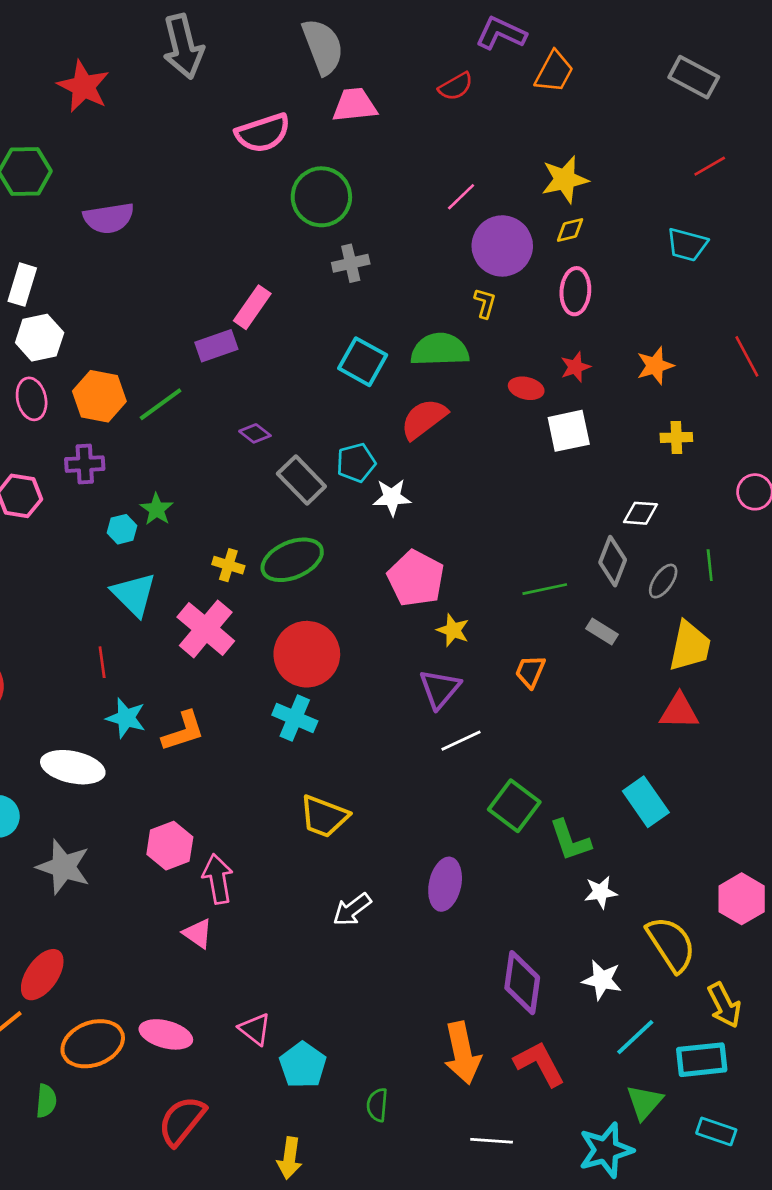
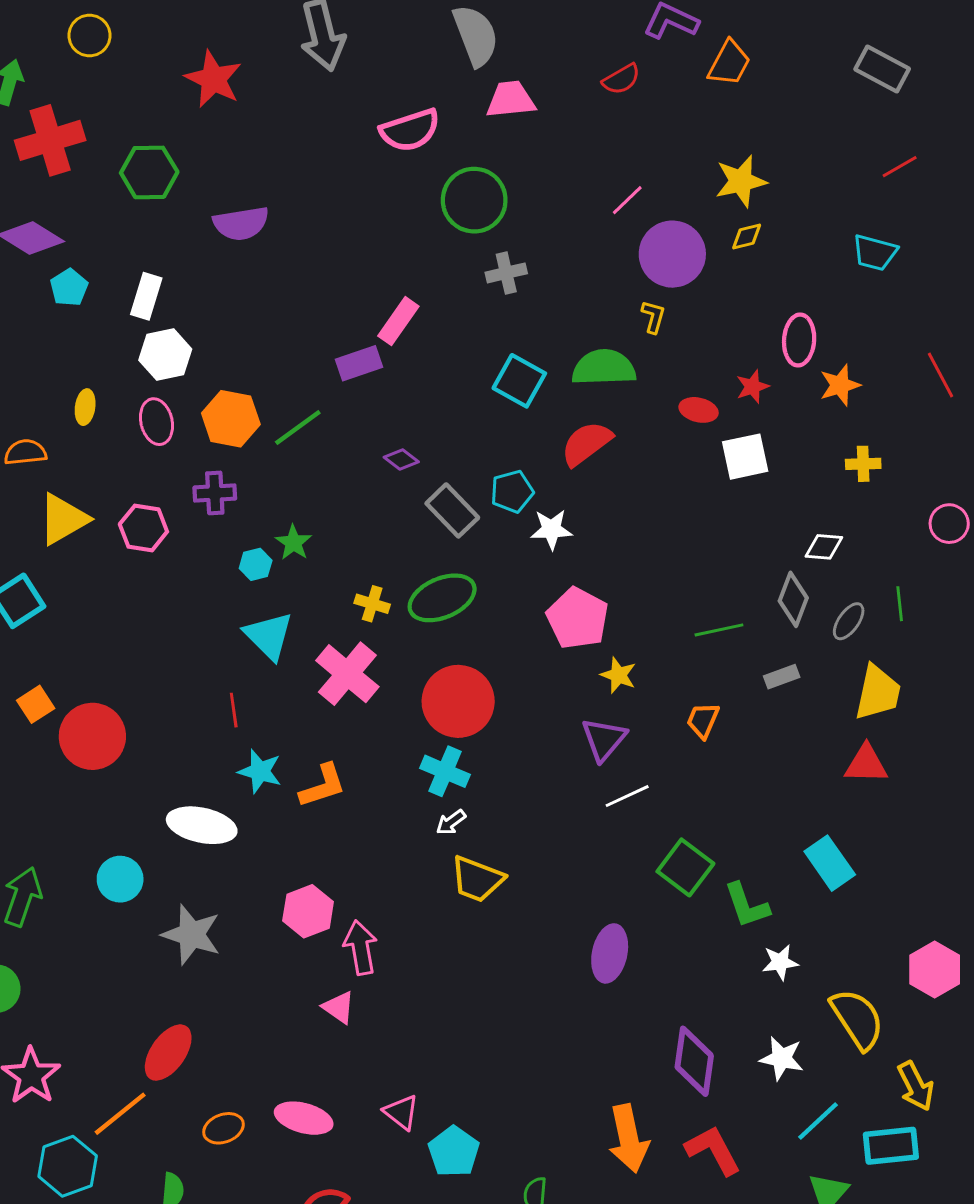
pink ellipse: (575, 291) -> (799, 340), moved
gray rectangle: (602, 632) -> (782, 677), turned -52
white arrow: (352, 909) -> (451, 822), moved, size x0.7
orange ellipse: (93, 1044) -> (224, 1128), size x0.6

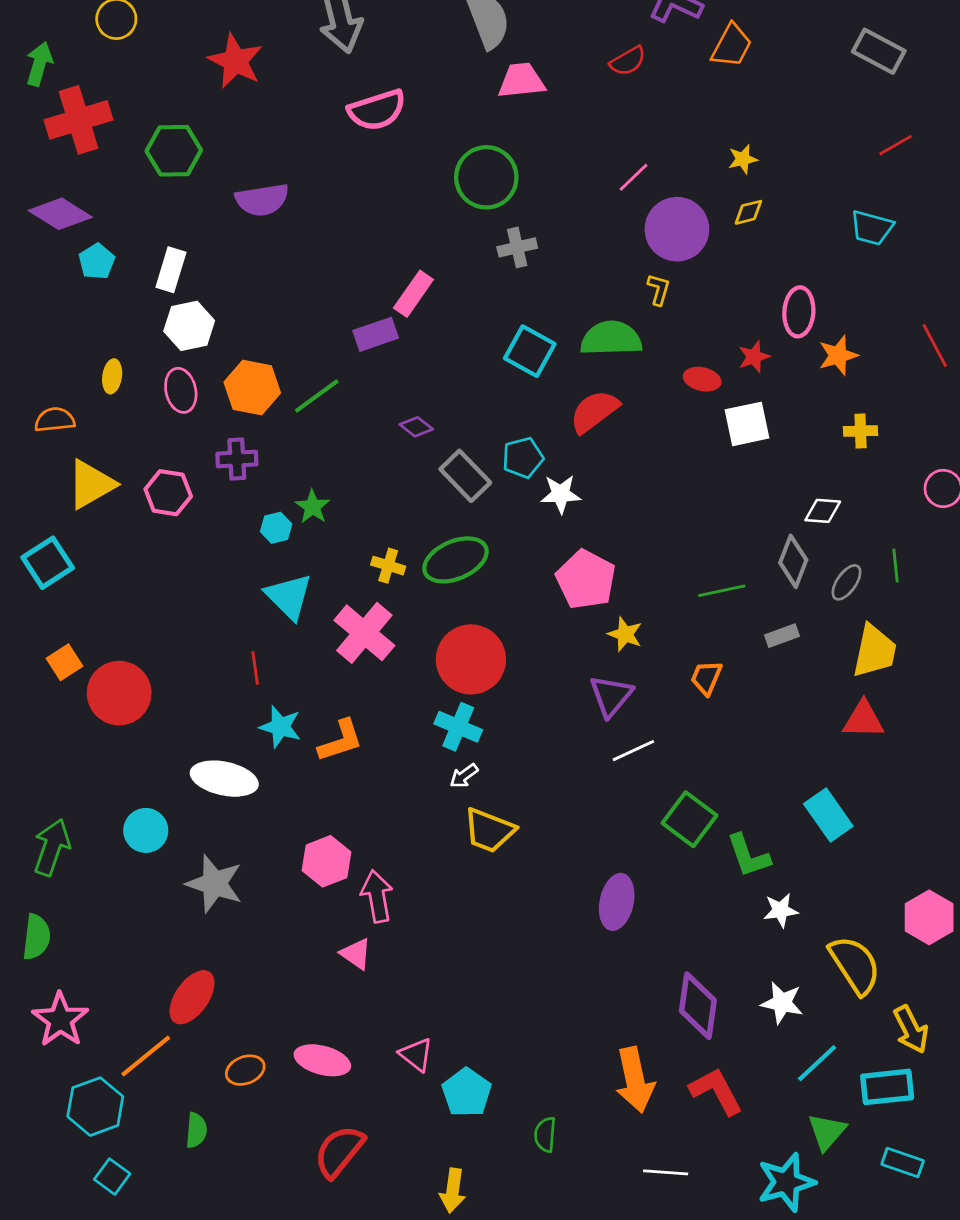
pink semicircle: (410, 130) -> (377, 110), moved
yellow star: (741, 181) -> (743, 159), size x0.6

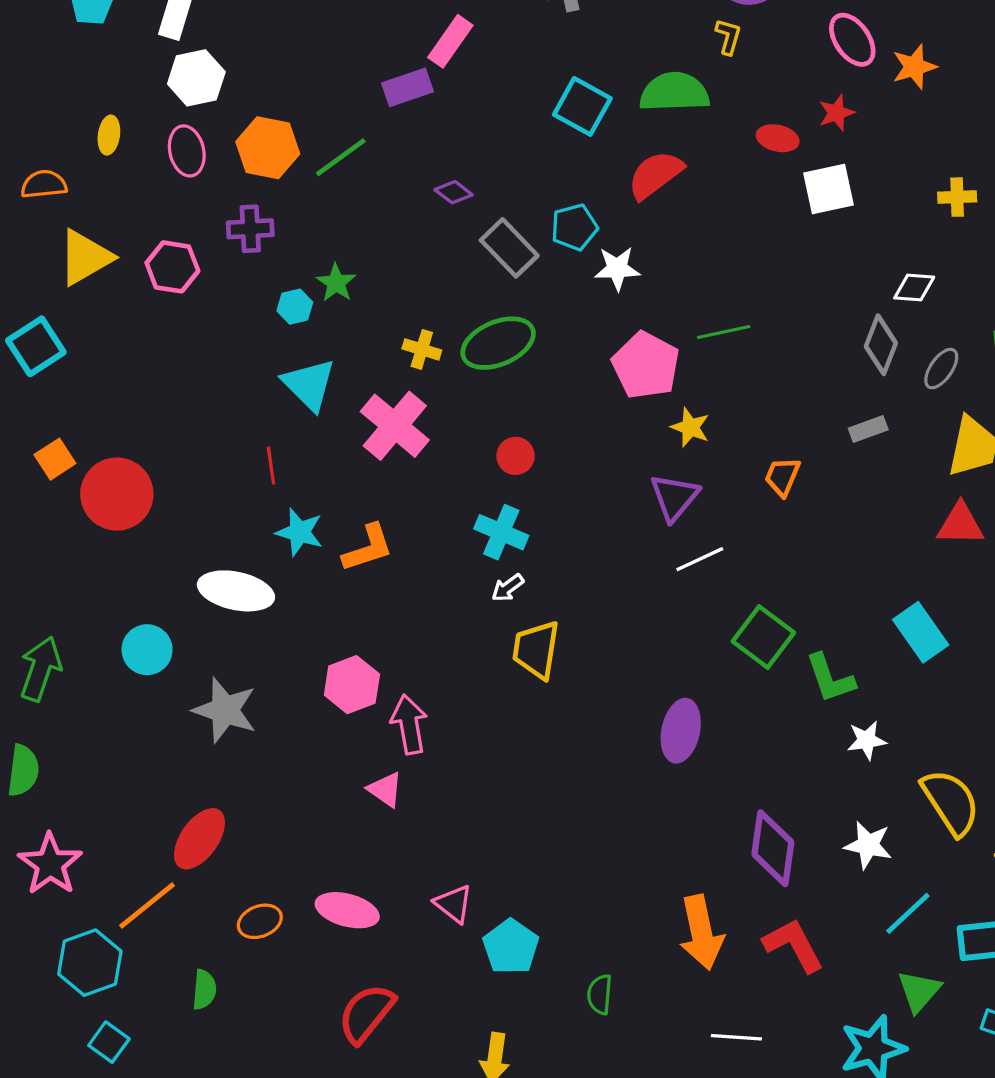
pink ellipse: (799, 312) -> (852, 40), moved, turned -39
orange star: (838, 355) -> (914, 67), moved
green line: (722, 591) -> (724, 332), moved
red circle: (471, 659) -> (516, 456), size x0.5
yellow trapezoid: (489, 830) -> (536, 650), turned 78

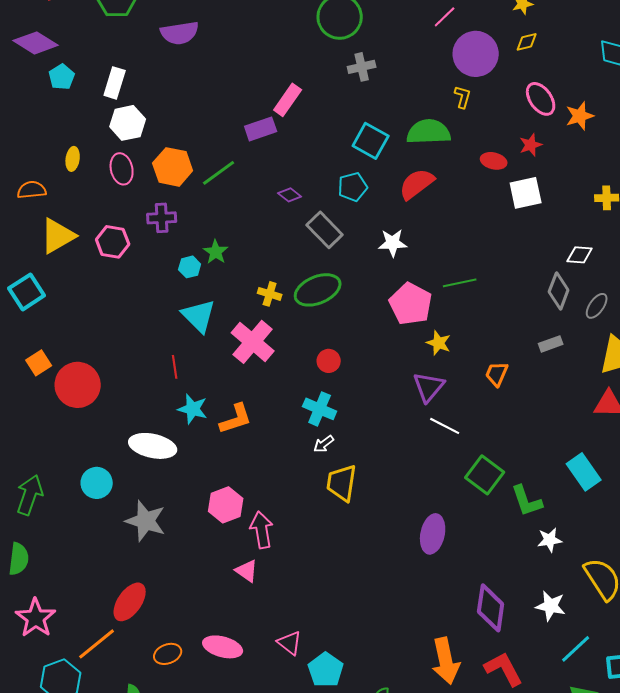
cyan pentagon: (574, 227) -> (353, 187), moved
white line: (700, 559) -> (445, 426), turned 52

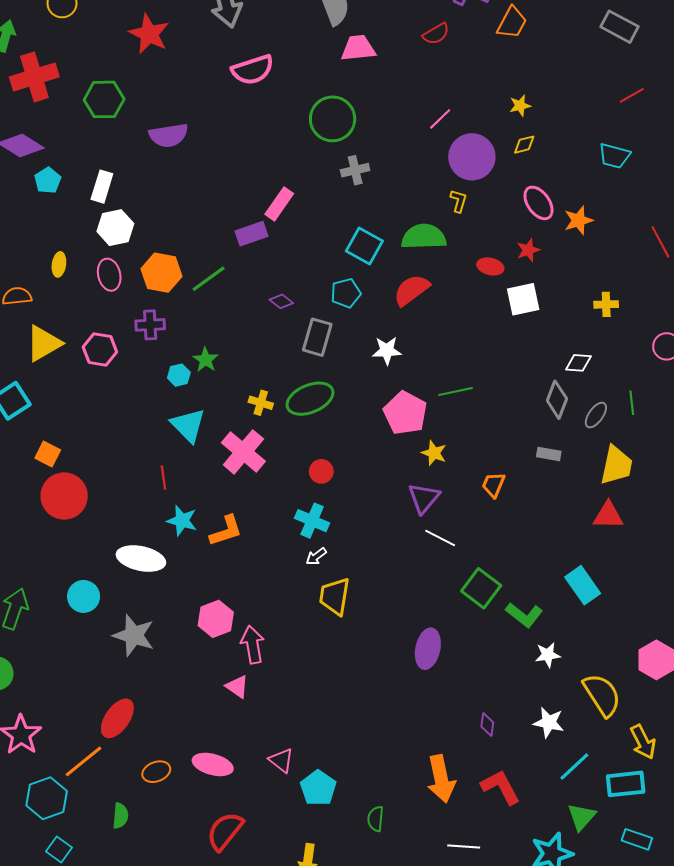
gray rectangle: (325, 230) -> (317, 337), turned 60
gray rectangle: (551, 344) -> (549, 454), turned 30
orange square: (39, 363) -> (48, 454), moved, turned -30
green L-shape: (527, 501) -> (524, 615), turned -33
purple diamond: (491, 608) -> (487, 725), size x0.5

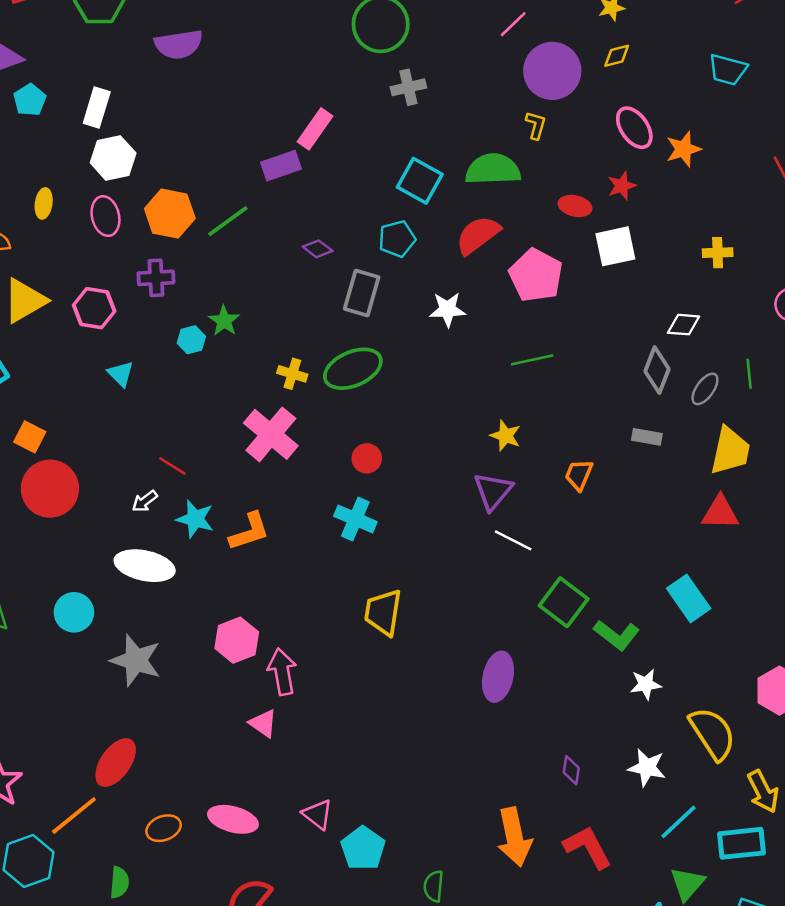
pink pentagon: (405, 413) -> (536, 275), moved
cyan triangle: (188, 425) -> (121, 374), moved, size x0.6
red line: (163, 478) -> (172, 466), turned -50
white arrow: (316, 556) -> (145, 501), moved

